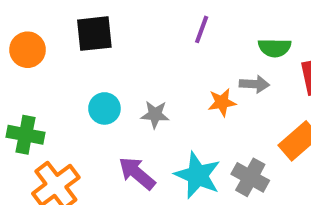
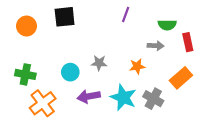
orange star: (222, 102) -> (137, 66), moved
cyan circle: (104, 108) -> (70, 72), moved
purple arrow: (137, 173) -> (89, 96), turned -50

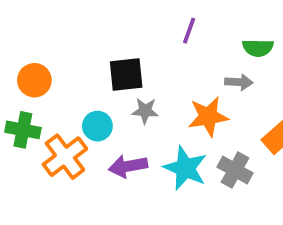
black square: (65, 17) -> (126, 74), moved
orange circle: (27, 26) -> (34, 80), moved
orange star: (137, 66) -> (208, 117), size x1.5
orange cross: (43, 103) -> (65, 157), moved

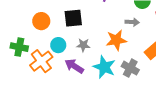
orange circle: (34, 80) -> (41, 21), moved
gray star: (145, 111) -> (83, 45), moved
purple arrow: (128, 166) -> (74, 66), turned 42

